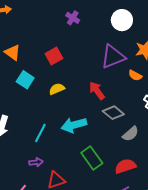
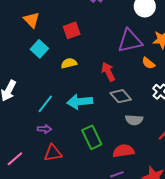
gray semicircle: (130, 134) -> (134, 120), turned 36
purple arrow: (36, 162) -> (44, 129), moved

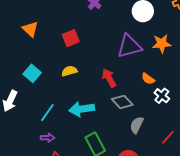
cyan square: (39, 49) -> (32, 73), moved
orange semicircle: (148, 63) -> (148, 79), moved
gray semicircle: (134, 120) -> (137, 125), turned 114

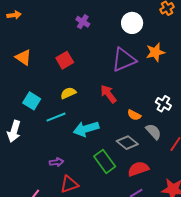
orange semicircle: (148, 79) -> (134, 115), moved
gray diamond: (122, 102) -> (127, 143), moved
cyan line: (47, 113) -> (56, 117), moved, turned 42
gray semicircle: (137, 125) -> (153, 132), moved, turned 120

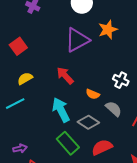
cyan arrow: (86, 129) -> (61, 110), moved, turned 85

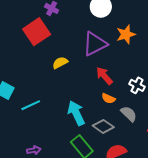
red square: (18, 46) -> (37, 32), moved, size x1.5
red arrow: (65, 76) -> (104, 76), moved
yellow semicircle: (25, 79) -> (60, 63), moved

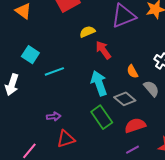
red arrow: (104, 76) -> (103, 50), moved
orange semicircle: (108, 98) -> (132, 72), turned 32

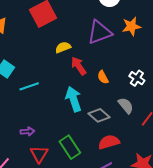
orange semicircle: (132, 72) -> (103, 77), moved
green rectangle: (102, 117) -> (70, 147), moved
red triangle: (66, 139) -> (39, 154), turned -42

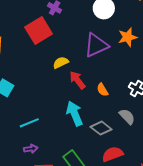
cyan line: (29, 86) -> (29, 123), moved

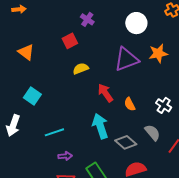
red square: (39, 30) -> (70, 41), size x0.6
yellow semicircle: (61, 63) -> (81, 69), moved
purple arrow: (31, 149) -> (65, 156), moved

